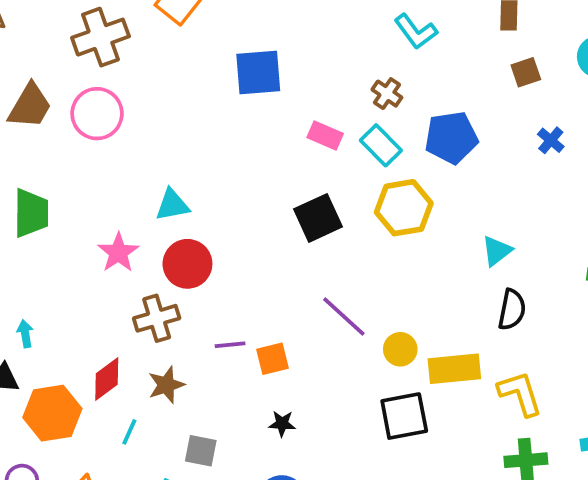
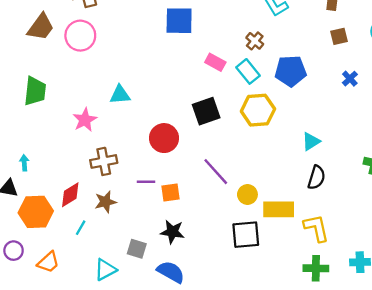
red circle: (187, 264) -> (164, 138), moved
black star: (282, 423) -> (172, 232), size x1.5
gray square: (201, 451) -> (137, 249), moved

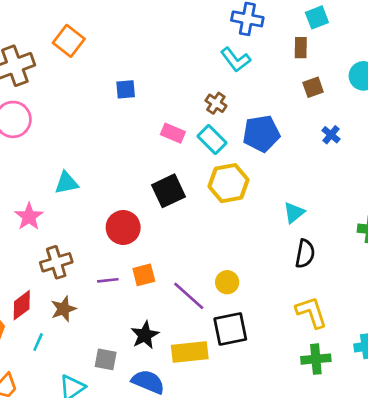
blue square: (179, 21) -> (126, 89), size x0.6
purple line: (216, 172) -> (189, 296), moved
orange square: (171, 193) -> (144, 275), moved
yellow rectangle: (279, 209) -> (190, 352), moved
black star: (172, 232) -> (145, 335), turned -30

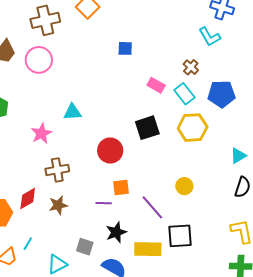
purple line: (108, 280) -> (104, 203), moved
yellow circle: (227, 282) -> (184, 186), moved
cyan line: (38, 342) -> (28, 244), moved

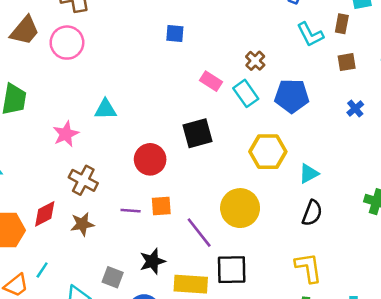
cyan L-shape: (210, 37) -> (310, 34), moved
yellow hexagon: (193, 128) -> (268, 152), moved
brown cross: (57, 170) -> (83, 180), turned 35
yellow circle: (184, 186) -> (240, 208), size x1.8
purple line: (104, 203) -> (131, 211), moved

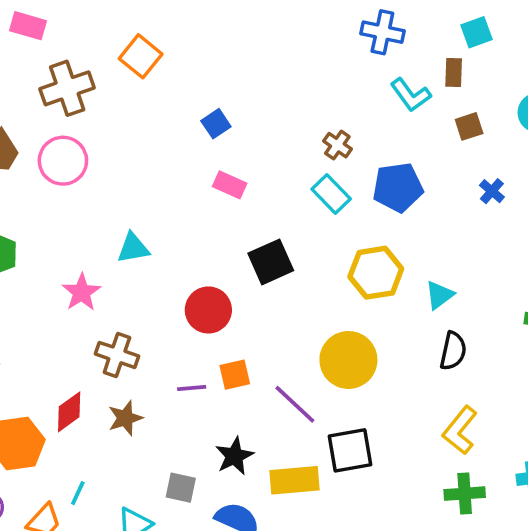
blue square: (175, 33) -> (216, 124), turned -30
pink rectangle: (211, 81) -> (230, 185), moved
yellow L-shape: (308, 268) -> (460, 430), turned -124

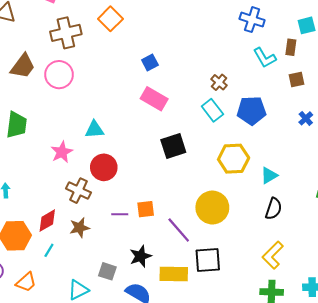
pink rectangle: (230, 185) -> (154, 99), size x1.4
red circle: (208, 310) -> (104, 167), moved
cyan line: (78, 493) -> (49, 250), moved

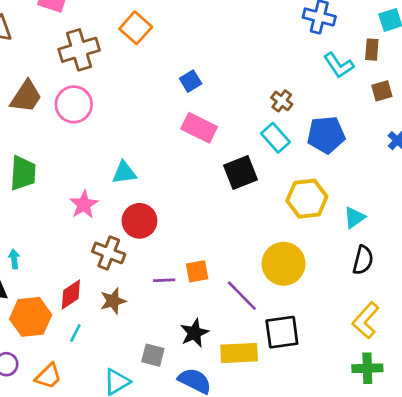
black square: (173, 146) -> (240, 172), moved

